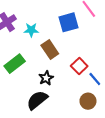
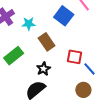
blue square: (68, 22) -> (64, 16), turned -36
red square: (79, 66) -> (75, 57), turned -35

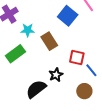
cyan star: (29, 24) -> (28, 30), moved
black star: (43, 69) -> (56, 75), moved

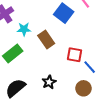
black star: (56, 75) -> (49, 82), moved
black semicircle: (36, 89) -> (16, 88), moved

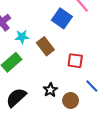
blue line: (90, 67) -> (92, 86), moved
brown circle: (83, 88) -> (71, 100), moved

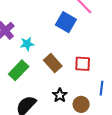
brown rectangle: (45, 46) -> (53, 63), moved
blue line: (92, 86) -> (101, 88), turned 56

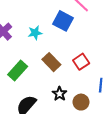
cyan star: (27, 44) -> (35, 33), moved
red square: (83, 64) -> (81, 62), turned -35

